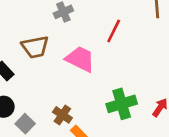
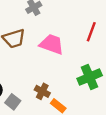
red line: (114, 31) -> (91, 32), moved

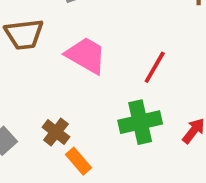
red line: (91, 32) -> (155, 67), moved

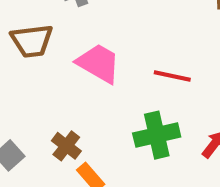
red line: (155, 67) -> (172, 76), turned 72

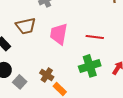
pink trapezoid: (99, 63) -> (59, 34), turned -105

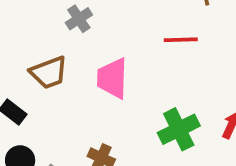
red line: (95, 37) -> (181, 40), moved

